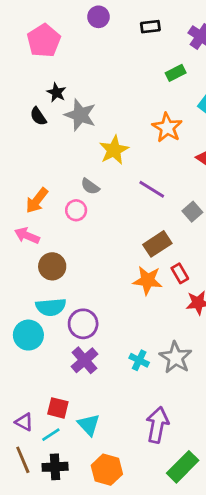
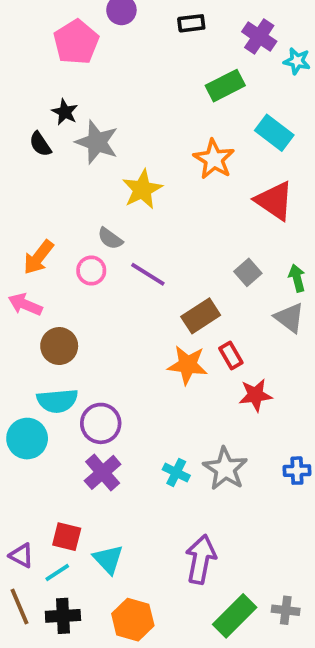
pink pentagon: (44, 41) -> (76, 42), moved
green rectangle: (176, 73) -> (225, 86), size x1.4
purple line: (152, 189) -> (148, 274), moved

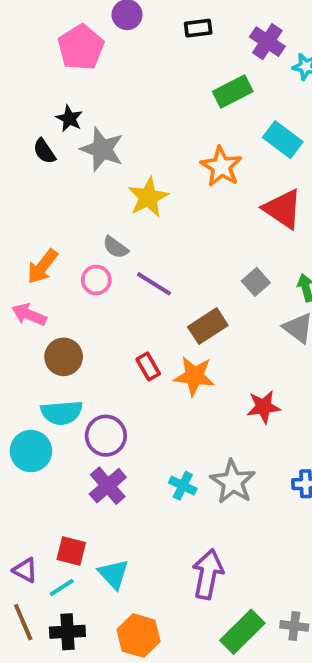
red rectangle: (231, 355) -> (148, 366), moved

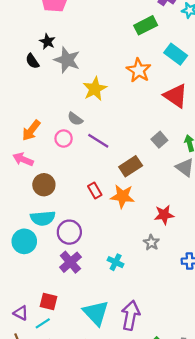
gray star: (233, 482) -> (151, 243), moved, size x0.6
cyan triangle: (114, 574) -> (96, 313), moved, size x1.4

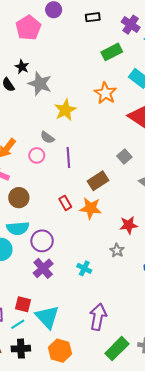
purple line: (98, 141) -> (68, 158), turned 54
cyan triangle: (96, 313) -> (47, 317), moved

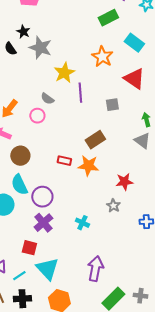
gray square: (124, 156) -> (112, 105), moved, turned 32
purple line: (68, 158) -> (80, 93), moved
red rectangle: (65, 203) -> (64, 161), turned -48
cyan semicircle: (18, 228) -> (19, 185), turned 70
red square: (23, 304) -> (29, 248), moved

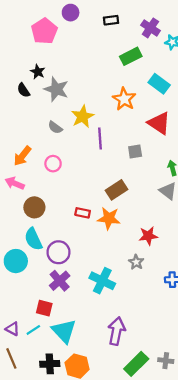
gray semicircle: (47, 99) -> (55, 127), moved
cyan cross: (82, 223) -> (102, 281), size x1.6
cyan line: (19, 276) -> (33, 330), moved
black cross: (22, 299) -> (50, 364), moved

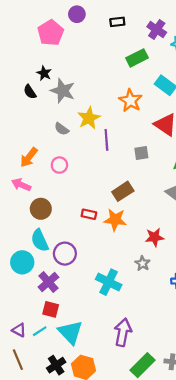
purple cross: (60, 281) -> (48, 282), moved
black cross: (50, 364) -> (56, 365), turned -30

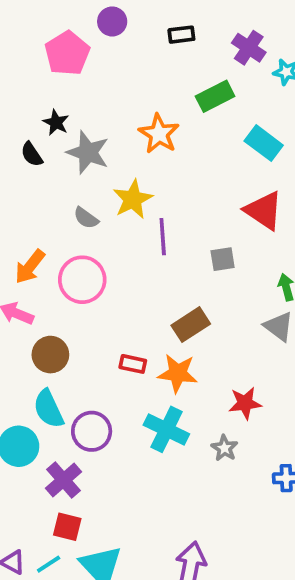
orange star: (130, 101) -> (159, 134), moved
pink circle: (59, 165) -> (82, 280), size x1.6
cyan cross: (109, 282) -> (166, 429), moved

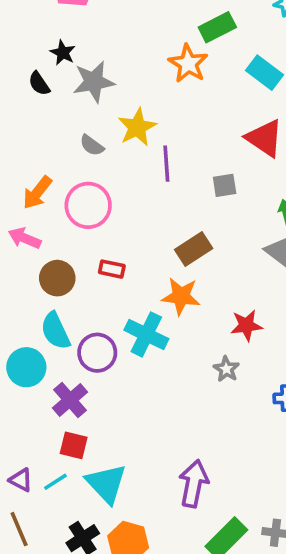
orange star: (159, 134) -> (188, 64), moved
gray star: (88, 152) -> (94, 82), turned -30
red rectangle: (133, 364) -> (112, 269), moved
cyan cross: (166, 429) -> (146, 334), moved

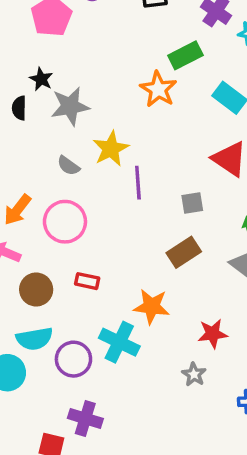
black semicircle: (39, 84) -> (19, 108), turned 35
brown rectangle: (194, 249) -> (184, 252), moved
cyan semicircle: (55, 331) -> (34, 339), turned -75
purple cross: (70, 400) -> (85, 418), moved, turned -32

